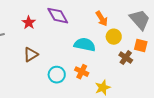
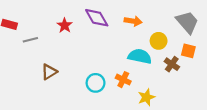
orange arrow: (102, 19) -> (133, 21), moved, turned -49
cyan semicircle: (85, 45) -> (140, 56), moved
brown triangle: (31, 55) -> (49, 72), moved

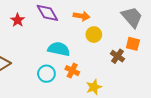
yellow circle: (159, 41) -> (94, 35), moved
cyan semicircle: (140, 56) -> (59, 49), moved

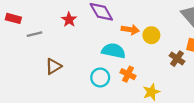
orange arrow: (81, 16) -> (130, 30), moved

